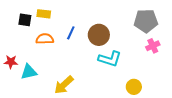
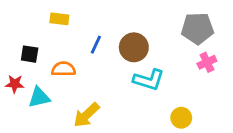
black square: (25, 20) -> (30, 54), moved
orange semicircle: (45, 39) -> (63, 69), moved

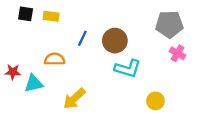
black square: (30, 54) -> (26, 14), moved
pink cross: (207, 62) -> (178, 53), turned -35

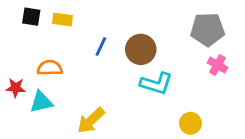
orange semicircle: (55, 59) -> (50, 68), moved

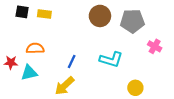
gray pentagon: (208, 29) -> (132, 21), moved
blue line: (101, 47) -> (72, 61), moved
brown circle: (141, 49) -> (100, 16), moved

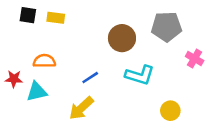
brown circle: (100, 16) -> (122, 38), moved
blue line: (72, 61) -> (90, 78), turned 32

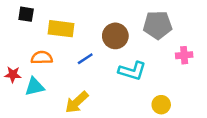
yellow rectangle: (56, 18) -> (61, 29), moved, size x1.5
pink cross: (195, 58) -> (184, 55), turned -35
blue line: (90, 78) -> (85, 59), moved

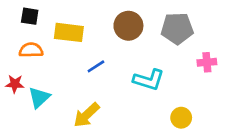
brown circle: (115, 36) -> (128, 26), moved
orange semicircle: (42, 58) -> (31, 50), moved
cyan triangle: (35, 87) -> (39, 97), turned -30

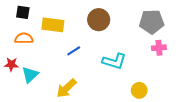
gray pentagon: (177, 28) -> (152, 22), moved

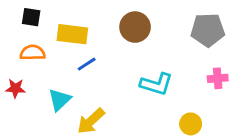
pink cross: (159, 48) -> (218, 78), moved
blue line: (74, 51) -> (87, 64), moved
cyan triangle: (30, 75) -> (60, 100), moved

